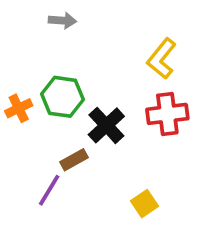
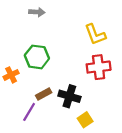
yellow L-shape: (162, 59) -> (95, 35), turned -60
orange cross: (19, 108) -> (11, 75), moved
black cross: (106, 125) -> (69, 96), moved, turned -30

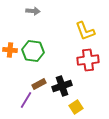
orange cross: (11, 75) -> (10, 50), moved, turned 32
black cross: (69, 96) -> (62, 86), turned -36

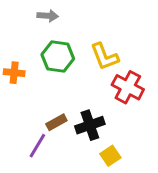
yellow L-shape: (85, 31) -> (105, 57), moved
green hexagon: (33, 51) -> (58, 57), moved
red cross: (88, 60) -> (128, 87), turned 35

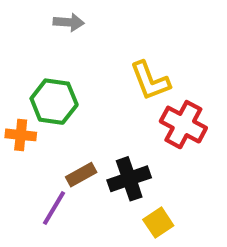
green hexagon: (58, 57) -> (54, 102), moved
orange cross: (14, 73) -> (21, 135), moved

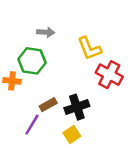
gray arrow: (69, 22) -> (46, 32), moved
yellow square: (158, 223) -> (72, 135), moved

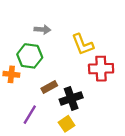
red cross: (109, 75) -> (101, 69), turned -30
brown rectangle: (48, 105) -> (49, 87), moved

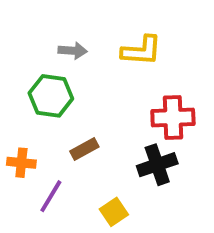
yellow L-shape: (83, 44) -> (141, 51), moved, turned -65
orange cross: (11, 74) -> (21, 163), moved
black cross: (71, 98) -> (157, 165), moved

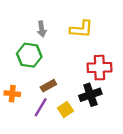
gray arrow: (73, 51) -> (42, 29), turned 77
purple line: (51, 196) -> (41, 107), moved
yellow square: (114, 212) -> (65, 109), moved

